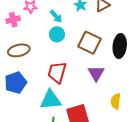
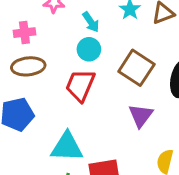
pink cross: (13, 20) -> (24, 33), moved
red trapezoid: (57, 72) -> (80, 85), moved

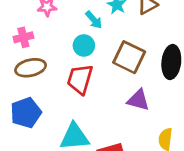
cyan arrow: (91, 22) -> (94, 20), moved
purple triangle: (141, 115) -> (138, 100), turned -45

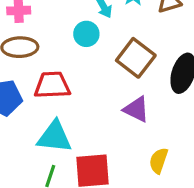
red trapezoid: (80, 79) -> (52, 85), moved, turned 60

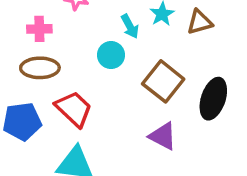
red trapezoid: (52, 85) -> (74, 109), turned 45

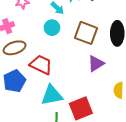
purple triangle: (163, 136) -> (96, 64), turned -42

